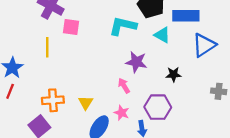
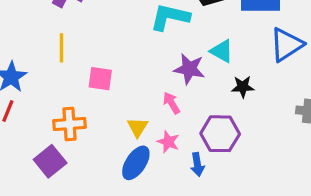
pink square: (71, 27) -> (100, 79), moved
cyan triangle: (162, 35) -> (222, 51), moved
yellow triangle: (86, 103) -> (137, 127), moved

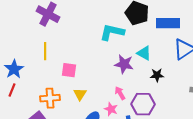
pink arrow: (171, 103) -> (120, 93), moved
yellow triangle: (137, 127) -> (80, 94), moved

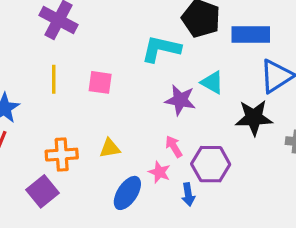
pink square: (69, 70) -> (100, 82), moved
black star: (157, 75) -> (254, 118), moved, size x1.6
yellow triangle: (80, 94) -> (110, 148), turned 48

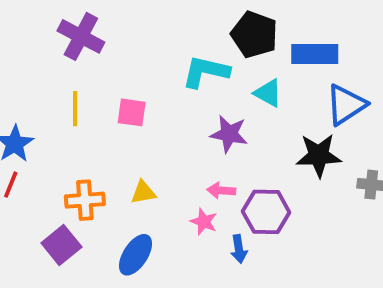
cyan triangle: (212, 82) -> (268, 93), moved
pink arrow: (174, 147) -> (221, 190), turned -55
blue ellipse: (127, 193) -> (136, 255), moved

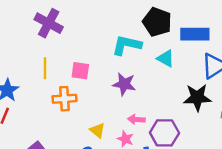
purple star: (229, 134) -> (124, 84), moved
yellow triangle: (143, 192) -> (97, 130), moved, turned 49
orange cross: (85, 200) -> (64, 99), moved

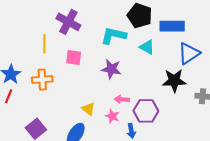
purple cross: (49, 23) -> (68, 22), moved
yellow line: (45, 68) -> (44, 44), moved
orange cross: (64, 99) -> (42, 80), moved

